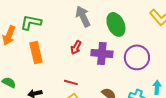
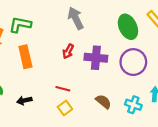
green ellipse: (116, 24) -> (128, 27), moved

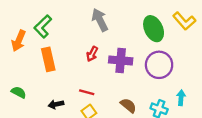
green L-shape: (20, 25) -> (43, 26), turned -55
black arrow: (24, 100) -> (56, 104), moved

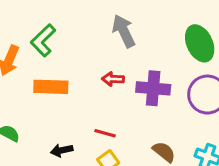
red arrow: (92, 54) -> (113, 79), turned 64
orange rectangle: (48, 59) -> (51, 87), turned -75

